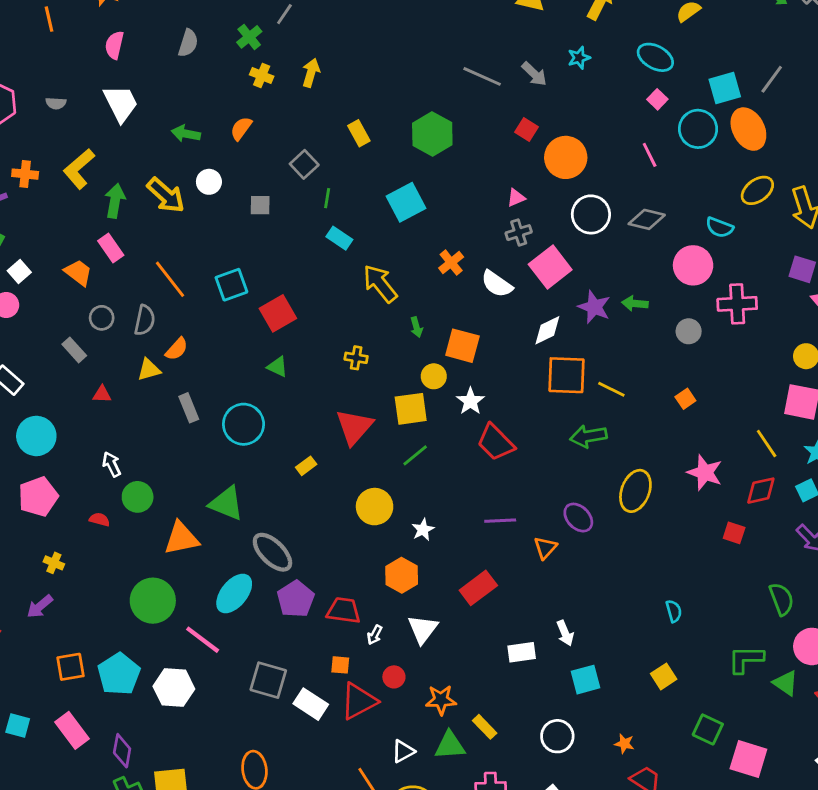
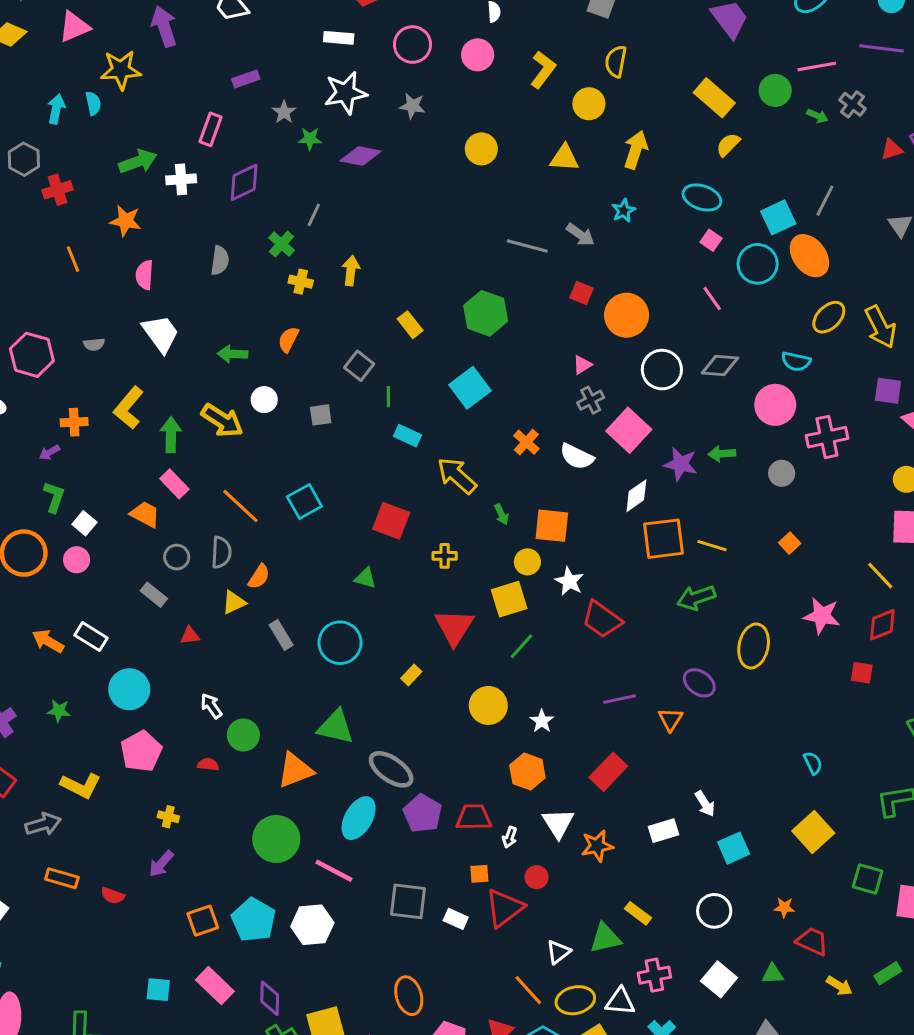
red square: (278, 313) -> (391, 521), moved, turned -30
yellow square: (664, 676) -> (813, 832), size x1.5
orange star: (441, 700) -> (597, 846), moved
white rectangle: (311, 704) -> (456, 919), size x0.7

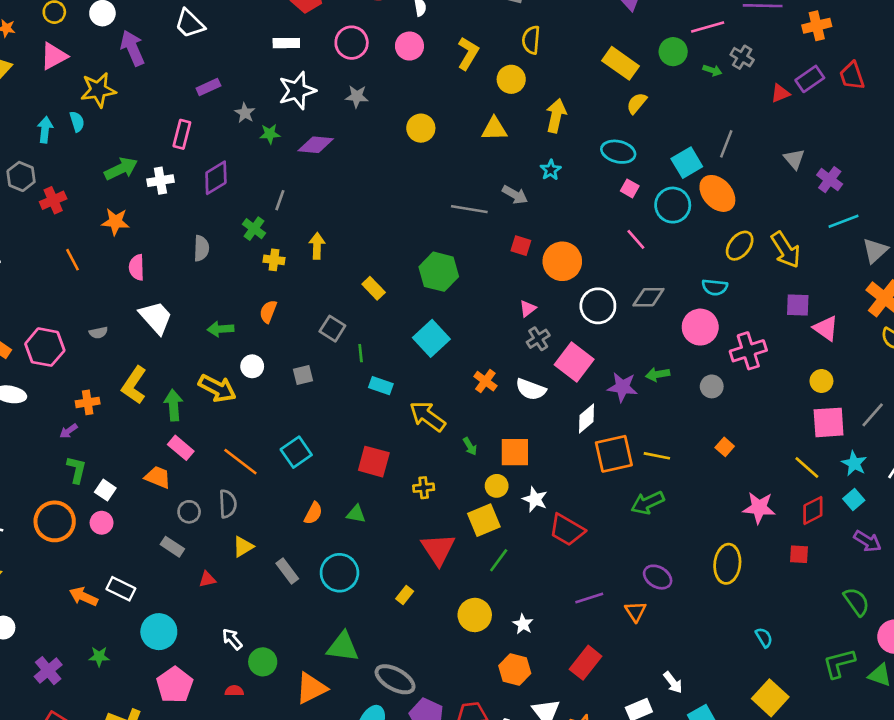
orange semicircle: (259, 577) -> (313, 513), moved
yellow ellipse: (754, 646) -> (727, 564), moved

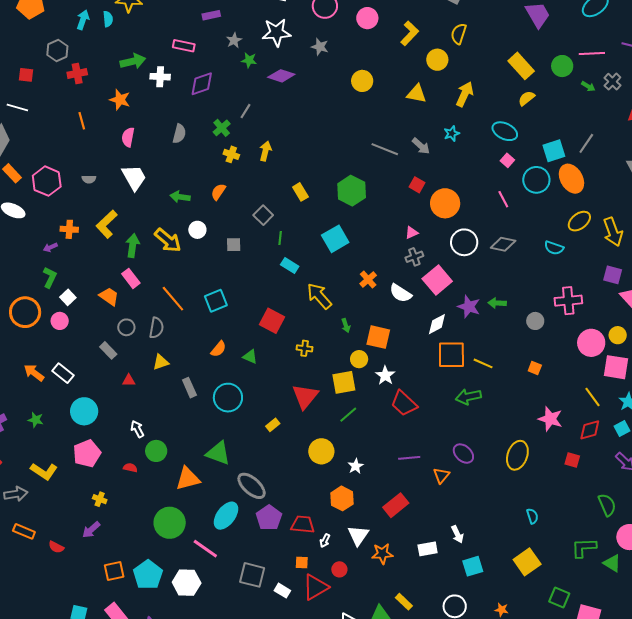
pink rectangle: (182, 134) -> (184, 46), turned 75
pink circle: (700, 327) -> (591, 343), moved
orange square: (725, 447) -> (535, 368), turned -32

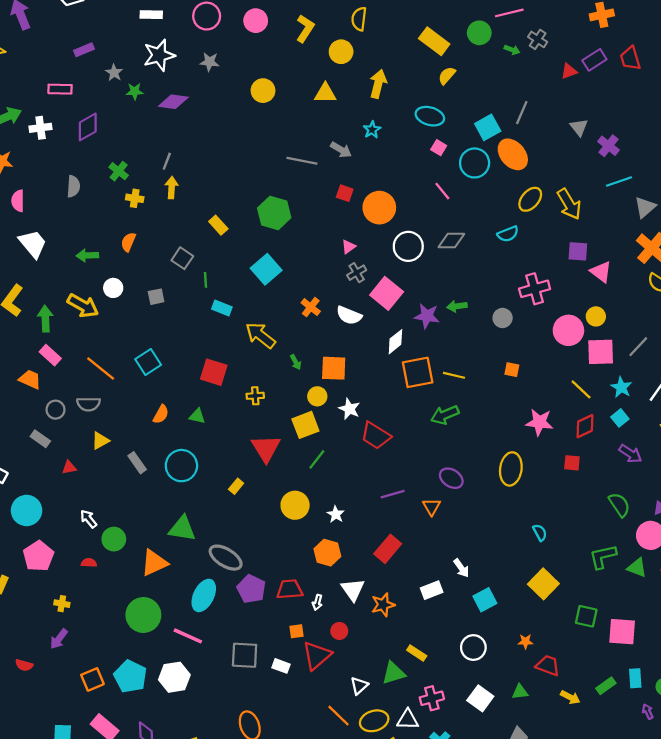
gray line: (245, 111) -> (167, 161), moved
cyan semicircle: (554, 248) -> (508, 234), turned -30
gray semicircle: (156, 328) -> (89, 404), turned 90

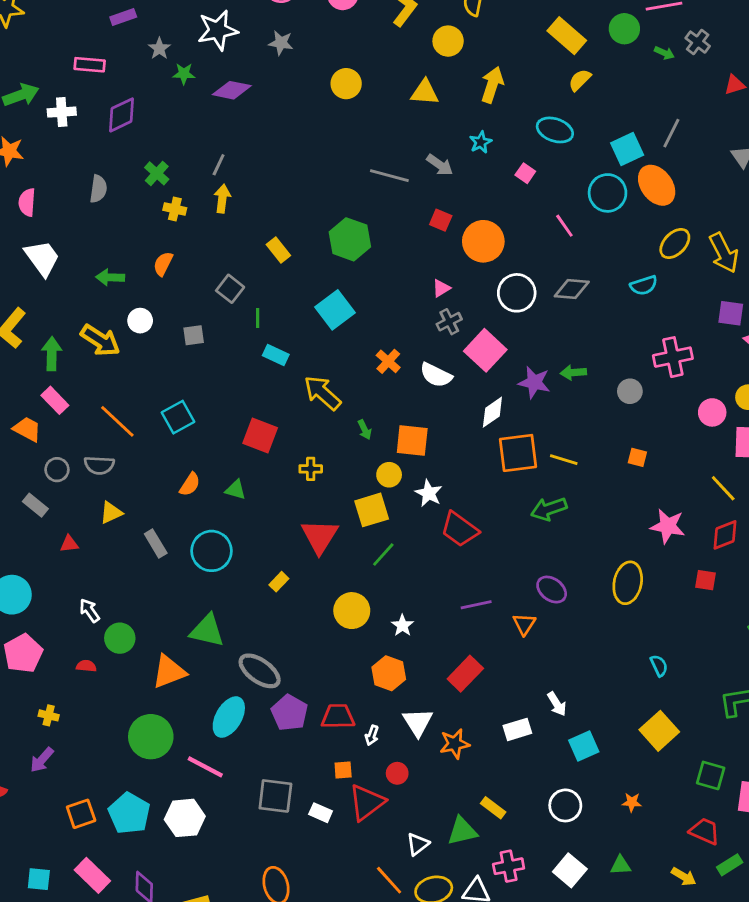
pink square: (439, 148) -> (525, 173), moved
pink circle: (568, 330) -> (712, 412), size x0.7
red trapezoid: (548, 665) -> (705, 831), moved

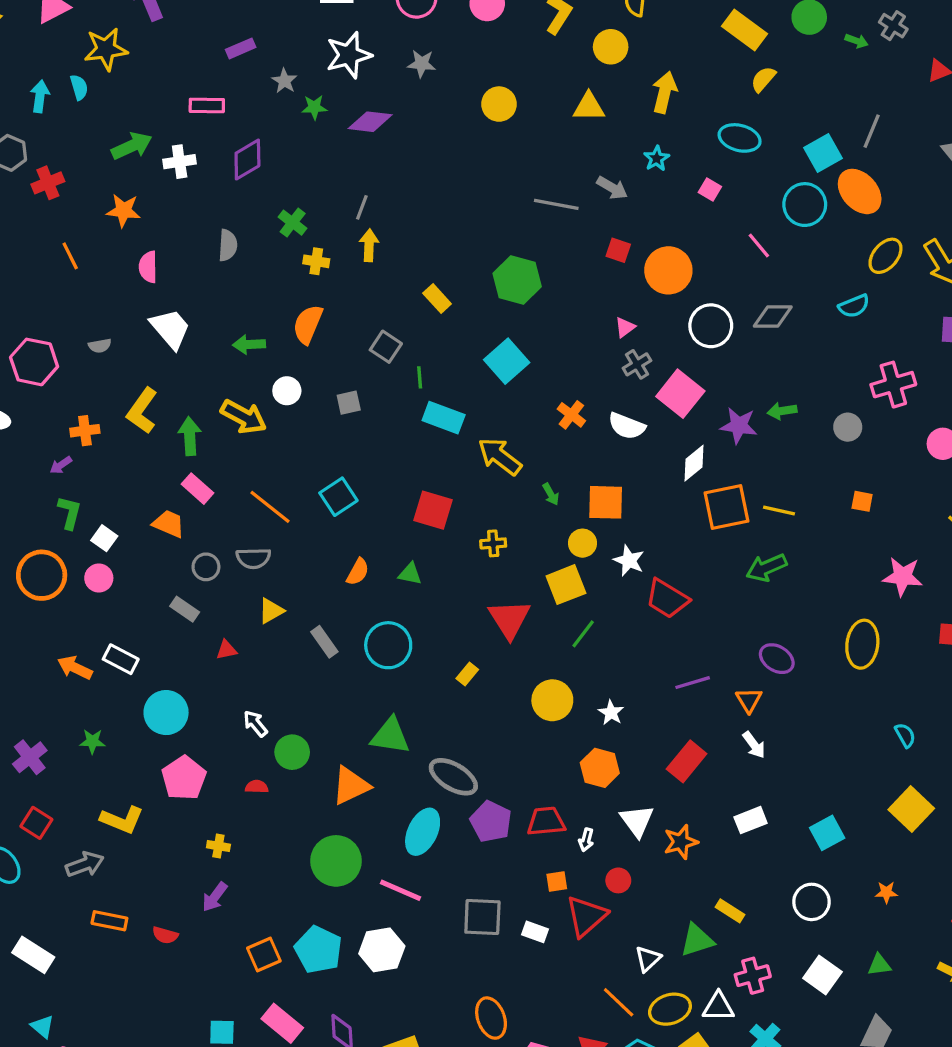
orange semicircle: (163, 264) -> (308, 324), size x1.4
cyan rectangle: (276, 355) -> (444, 418), size x1.4
white arrow: (557, 704) -> (754, 745), moved

